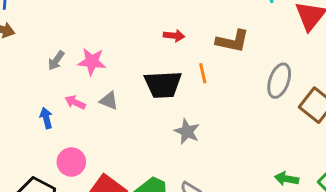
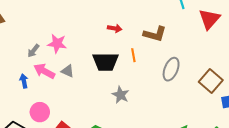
gray arrow: (56, 61) -> (33, 51), moved
gray ellipse: (279, 81) -> (171, 69), moved
pink arrow: (75, 102) -> (44, 71), size x1.5

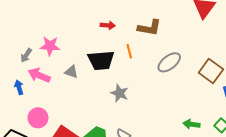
gray ellipse: (171, 69) -> (169, 62), turned 35
gray triangle: (68, 71) -> (71, 72), moved

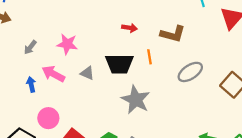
gray arrow: (26, 55) -> (30, 47), moved
gray star: (119, 93) -> (136, 100), size x1.5

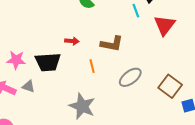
black trapezoid: (119, 64) -> (48, 62), moved
gray triangle: (87, 73) -> (28, 86), moved

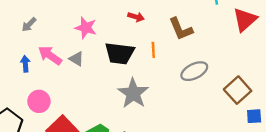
brown L-shape: (112, 44) -> (181, 29), turned 45
pink star: (16, 60) -> (86, 28), moved
black trapezoid: (48, 62) -> (120, 53), moved

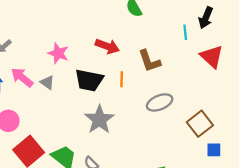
red arrow: (136, 17) -> (107, 46), size x1.5
red triangle: (245, 20) -> (212, 57), turned -40

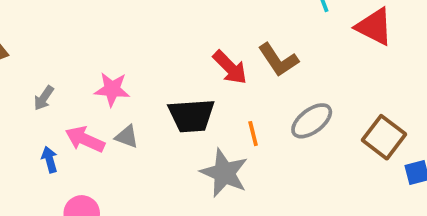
red arrow: (107, 46) -> (230, 67), moved, turned 40
pink star: (58, 53) -> (112, 89), moved
orange line: (122, 79) -> (253, 134), moved

